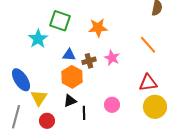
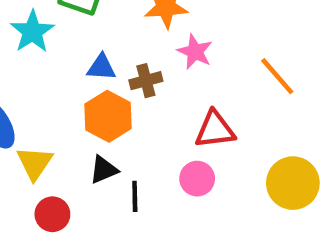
orange line: (148, 45) -> (277, 76), moved
pink star: (112, 58) -> (195, 52), moved
red triangle: (148, 83) -> (215, 130), moved

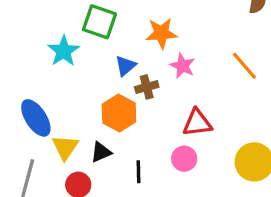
blue triangle: (101, 67) -> (125, 66), moved, turned -45
orange line: (277, 76) -> (244, 66), moved
black triangle: (104, 170) -> (101, 152), moved

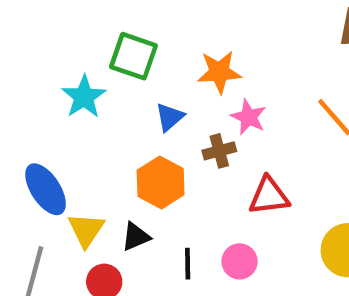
brown cross: (147, 87) -> (219, 151), moved
pink circle: (184, 159) -> (240, 261), moved

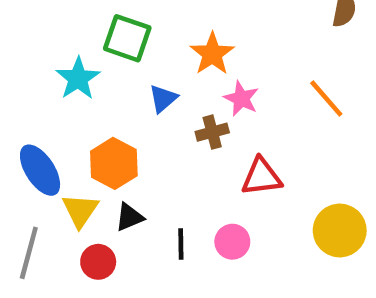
orange star: (219, 72) -> (212, 54), turned -30
orange hexagon: (161, 182) -> (114, 163), moved

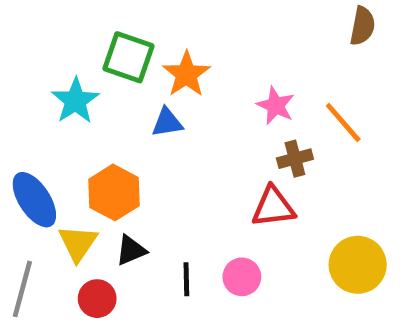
orange star: (212, 54) -> (186, 74), moved
blue triangle: (163, 99) -> (167, 122), turned 32
pink star: (241, 99) -> (276, 106), moved
brown cross: (212, 132) -> (295, 159), moved

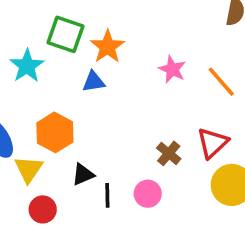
brown cross: (295, 159) -> (169, 153), moved, turned -35
red triangle: (273, 207) -> (213, 143), moved, turned -36
black triangle: (131, 250) -> (83, 174), moved

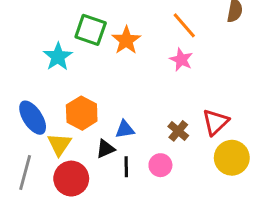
blue triangle: (93, 82) -> (125, 129), moved
orange line: (221, 82) -> (184, 25), moved
red circle: (43, 209) -> (71, 179), size x1.5

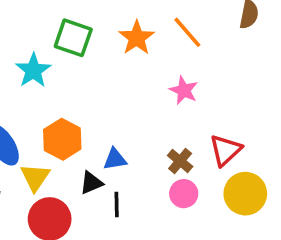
orange star: (126, 40) -> (137, 38), moved
pink star: (181, 60) -> (184, 90), moved
pink circle: (160, 165) -> (184, 194), moved

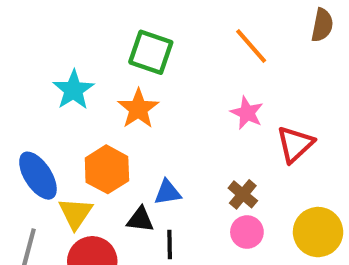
green square: (73, 38) -> (151, 52), moved
orange star: (137, 38) -> (138, 109), moved
red triangle: (225, 150) -> (295, 144), moved
black triangle: (91, 183) -> (140, 219), turned 30

